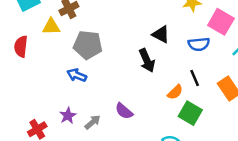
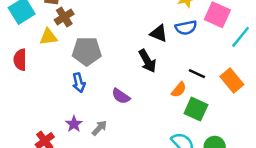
blue semicircle: (199, 44) -> (186, 28), moved
blue arrow: (77, 75) -> (79, 83), turned -120
black line: (195, 78) -> (197, 74), turned -35
purple semicircle: (124, 111) -> (121, 96), moved

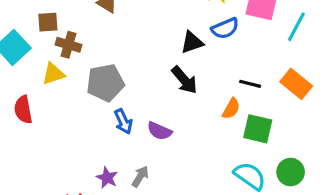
brown cross: (64, 17) -> (68, 45), turned -30
black triangle: (159, 33) -> (192, 42), turned -30
blue arrow: (79, 83) -> (123, 122), moved

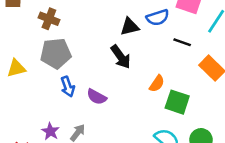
brown cross: (68, 45) -> (49, 19), moved
yellow triangle: (53, 74) -> (16, 68), moved
black line: (250, 84) -> (182, 42), moved

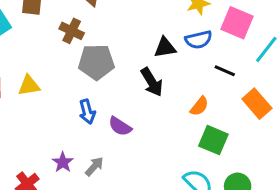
gray pentagon: (56, 53) -> (96, 62), moved
orange semicircle: (157, 84) -> (199, 106), moved

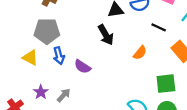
gray pentagon: (96, 62) -> (47, 31), moved
yellow triangle: (29, 86) -> (30, 58), moved, turned 35
green square: (213, 140) -> (166, 84), moved, turned -30

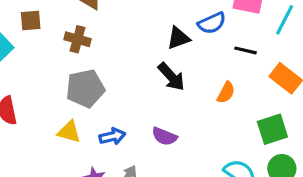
blue arrow: (59, 56) -> (112, 136), moved, turned -77
purple semicircle: (82, 67) -> (164, 136), moved

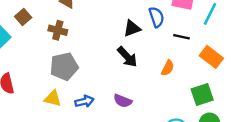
brown square: (31, 21) -> (23, 17), turned -35
blue semicircle: (212, 23) -> (156, 17), turned -84

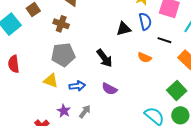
black arrow: (127, 57) -> (104, 58), moved
orange semicircle: (168, 68) -> (145, 58), moved, turned 80
green square: (202, 94) -> (177, 91), turned -30

